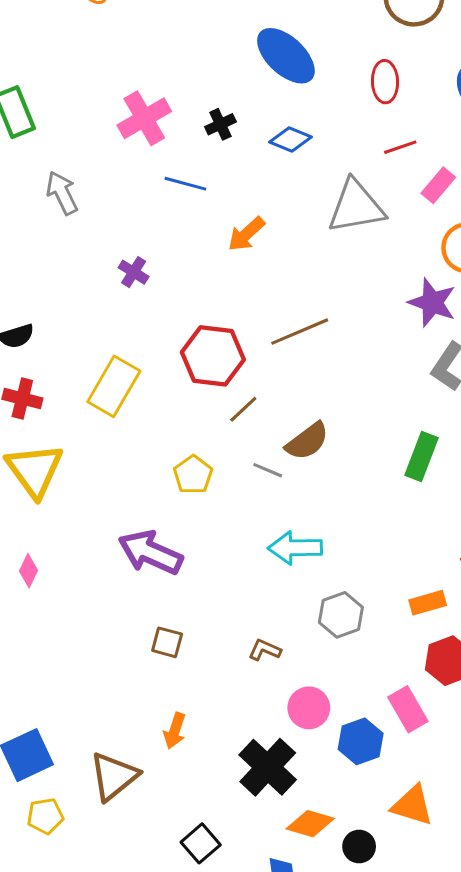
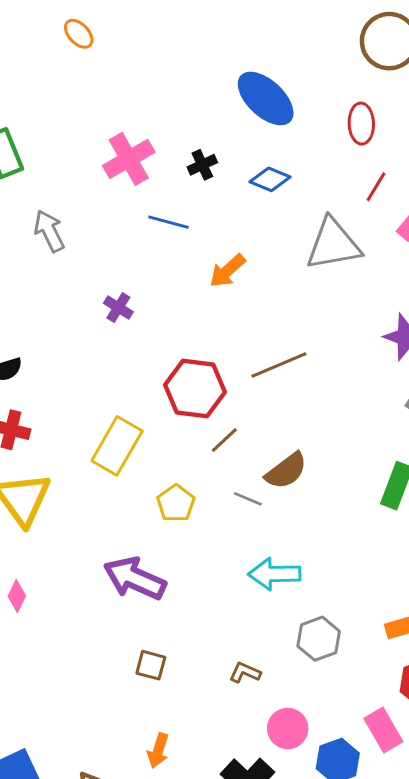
red line: (400, 147) -> (376, 187), turned -40
yellow rectangle: (114, 386) -> (117, 446), moved

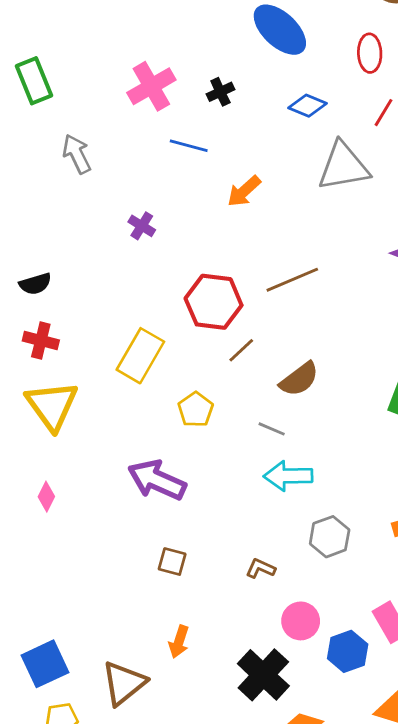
blue diamond: (270, 179) -> (308, 106), moved
gray line: (248, 499) -> (272, 429), moved

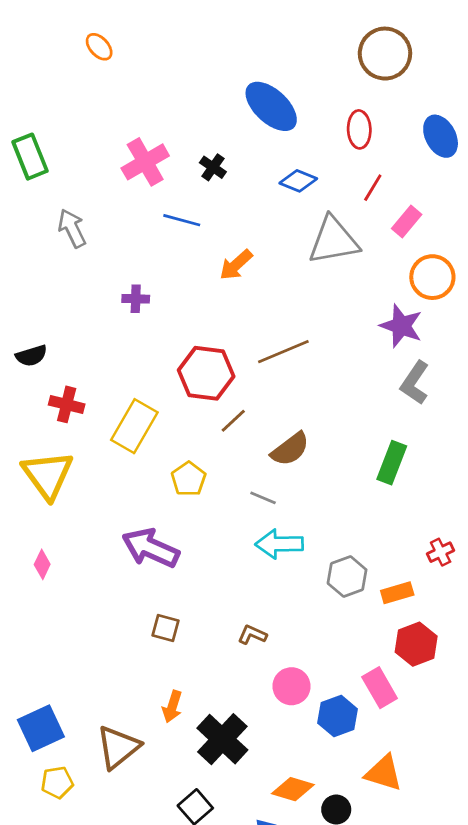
black cross: (220, 92) -> (213, 167), turned -30
purple cross: (142, 226) -> (136, 299), turned -30
red cross: (41, 340) -> (67, 404), moved
gray hexagon: (330, 537) -> (347, 576), moved
black cross: (263, 675) -> (222, 739), moved

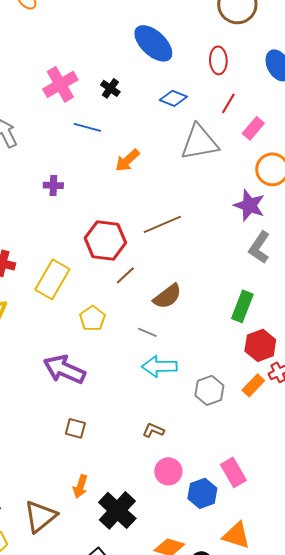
orange rectangle: (397, 593) -> (253, 385), moved, turned -30
brown L-shape: (252, 635) -> (153, 430), moved
red hexagon: (416, 644) -> (260, 345), moved

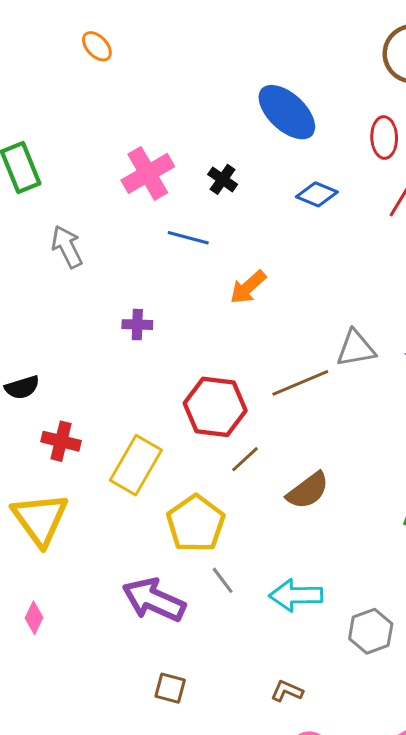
gray triangle: (199, 142) -> (356, 348), moved, size x0.7
yellow pentagon: (92, 318) -> (196, 523), size x1.5
gray line: (147, 332) -> (223, 580), moved, turned 30

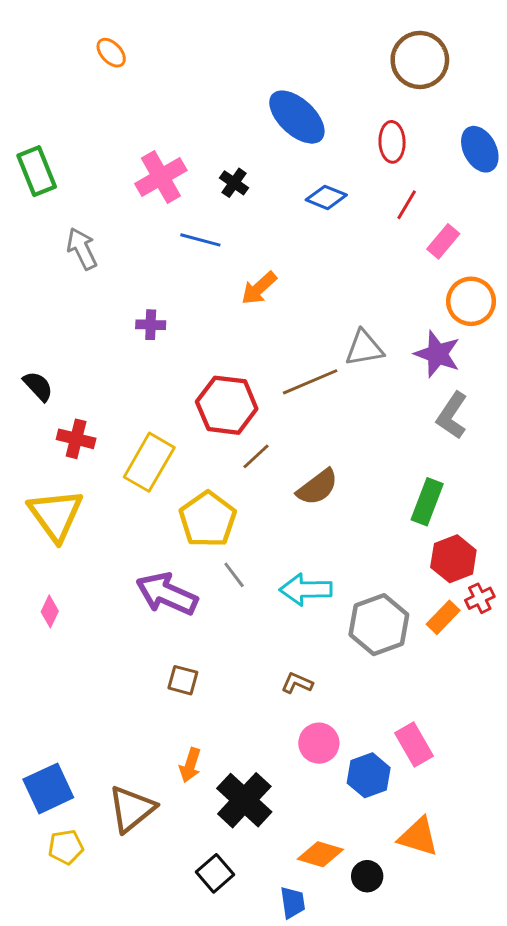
black semicircle: (22, 387) -> (38, 386), turned -116
gray hexagon: (371, 631) -> (379, 625), size x1.4

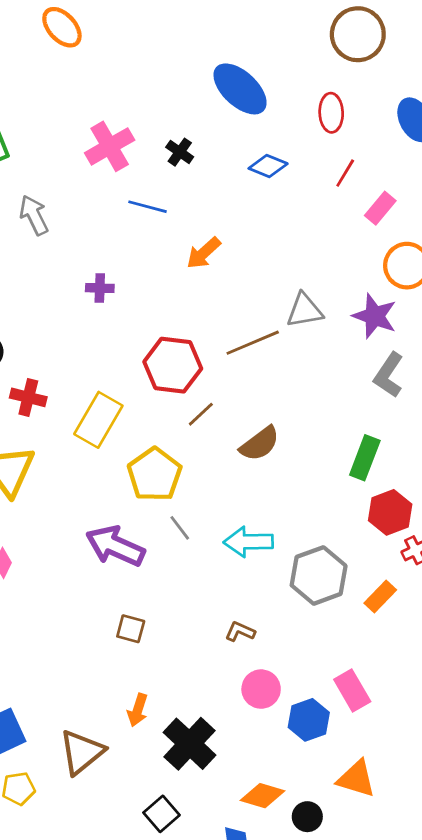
orange ellipse: (111, 53) -> (62, 27), size x1.4
orange rectangle: (443, 617) -> (380, 597), moved

